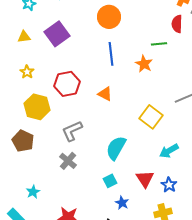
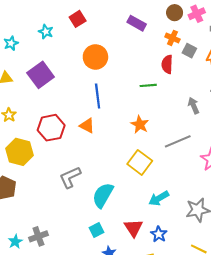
orange star: (144, 64) -> (140, 124), moved
orange triangle: (105, 94) -> (87, 126), moved
gray L-shape: (72, 131) -> (70, 177), moved
gray cross: (68, 161) -> (38, 236), moved, turned 30

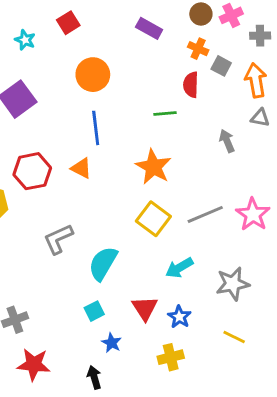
orange star: (140, 124) -> (153, 167), size x1.4
gray line: (178, 141) -> (205, 214), moved

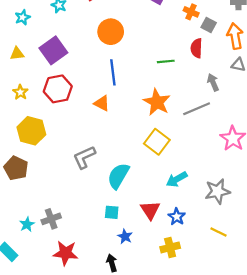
red semicircle: (191, 85) -> (197, 48), moved
red hexagon: (32, 171) -> (58, 89), moved
gray line: (205, 214) -> (197, 109), moved
cyan square: (94, 311) -> (112, 212), turned 32

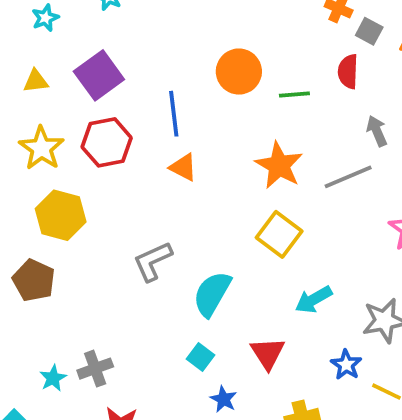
orange circle: (111, 32) -> (239, 72), moved
blue line: (113, 72) -> (174, 114), moved
yellow star: (20, 92) -> (41, 148), size x1.6
cyan square: (112, 212) -> (201, 357), turned 32
blue star: (177, 217) -> (346, 365), moved

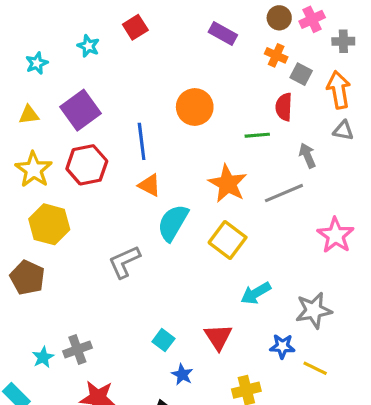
green line: (294, 95) -> (257, 135), moved
cyan semicircle: (212, 294) -> (173, 223), moved
blue star: (346, 365) -> (282, 346), turned -30

